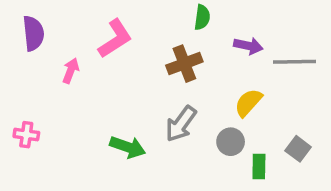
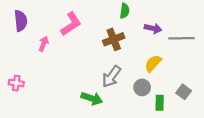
green arrow: (128, 147) -> (92, 98), moved

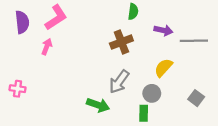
pink L-shape: (71, 24) -> (56, 17), moved
green rectangle: (160, 103) -> (144, 113), moved

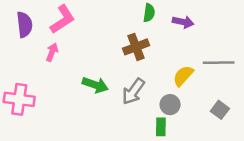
purple arrow: (163, 30) -> (183, 22), moved
gray line: (194, 41) -> (219, 63), moved
pink cross: (18, 89) -> (19, 99), size x1.6
green arrow: (98, 105) -> (95, 85), moved

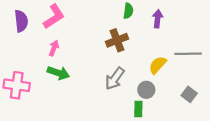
purple arrow: (183, 22) -> (158, 19), turned -96
pink arrow: (52, 52) -> (54, 48), moved
green arrow: (95, 85) -> (58, 73), moved

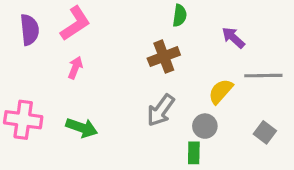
purple arrow: (158, 19) -> (233, 38), moved, turned -54
green arrow: (58, 73) -> (82, 128), moved

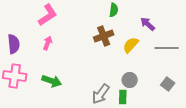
purple semicircle: (30, 30) -> (14, 44), moved
yellow semicircle: (221, 91) -> (131, 45), moved
gray arrow: (161, 110) -> (101, 94), moved

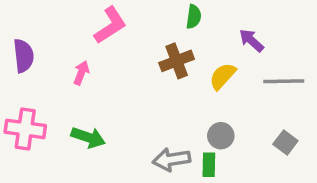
pink L-shape: (48, 15) -> (110, 25), moved
purple semicircle: (14, 44) -> (24, 56), moved
gray arrow: (101, 94) -> (171, 160), turned 45

